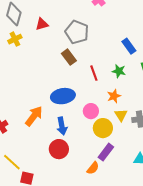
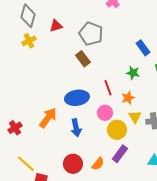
red line: (94, 73) -> (108, 88), moved
red circle: (59, 149) -> (73, 164), moved
orange semicircle: (93, 168) -> (98, 164), moved

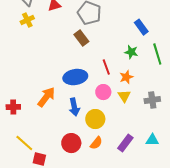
yellow triangle: (135, 117) -> (124, 96), moved
red cross: (15, 128) -> (13, 107), turned 32
yellow circle: (117, 130) -> (95, 119), moved
purple rectangle: (120, 154) -> (125, 143), moved

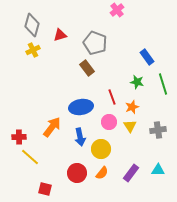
yellow line: (24, 143) -> (30, 157), moved

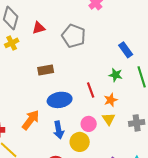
brown rectangle: (87, 68) -> (46, 70), moved, turned -63
pink circle: (109, 122) -> (89, 124), moved

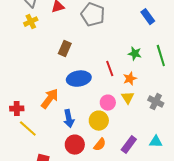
blue rectangle: (126, 50) -> (148, 17), moved
brown rectangle: (46, 70) -> (65, 49), turned -56
gray cross: (137, 123) -> (156, 102), turned 35
blue arrow: (59, 130) -> (69, 119), moved

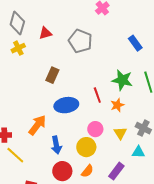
green star: (135, 54) -> (122, 80), size x1.5
yellow triangle: (128, 98) -> (120, 133), moved
cyan triangle: (156, 142) -> (138, 152), moved

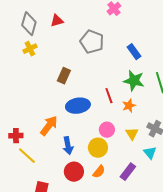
red triangle: (45, 33) -> (57, 21), moved
blue rectangle: (135, 43) -> (134, 52), moved
cyan triangle: (138, 152) -> (150, 153), turned 48

